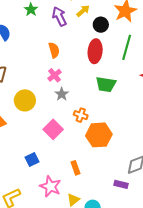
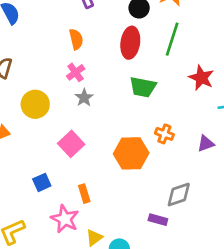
orange cross: (81, 115) -> (164, 134), moved
orange rectangle: (75, 168) -> (84, 194), moved

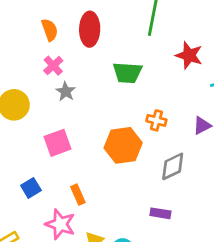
red ellipse: (130, 43) -> (90, 29), moved
pink square: (71, 144) -> (58, 143), turned 30
gray diamond: (179, 195) -> (173, 166), moved

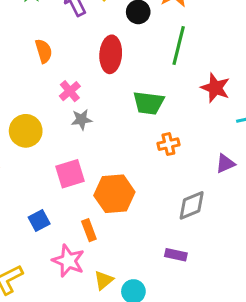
orange semicircle: (50, 30) -> (44, 51), moved
gray star: (66, 92) -> (82, 120), turned 30
orange cross: (156, 120) -> (168, 144), moved, turned -30
orange hexagon: (123, 145) -> (114, 194), moved

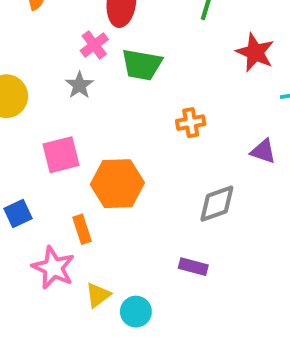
pink cross: (70, 91) -> (94, 45), moved
green trapezoid: (148, 103) -> (142, 65), moved
gray star: (82, 120) -> (79, 85), turned -30
purple triangle: (225, 163) -> (263, 151), turned 40

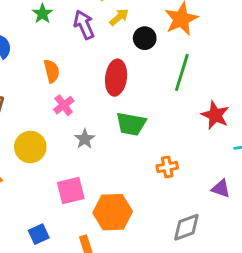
pink cross: (94, 45) -> (64, 105), moved

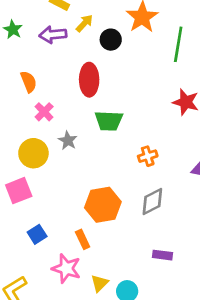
purple arrow: (84, 25) -> (53, 35), turned -64
green line: (182, 72) -> (178, 44), moved
yellow circle: (30, 147) -> (33, 153), moved
pink square: (71, 191) -> (19, 191), moved
gray diamond: (186, 227) -> (152, 201), moved

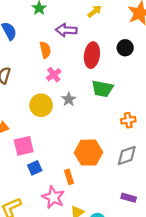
purple arrow: (53, 35) -> (66, 30), moved
black circle: (111, 40) -> (125, 48), moved
pink square: (19, 191) -> (24, 146), moved

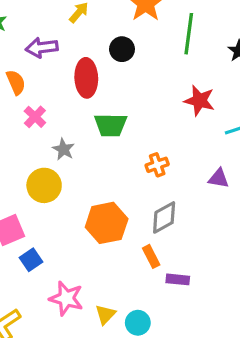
black circle: (125, 48) -> (122, 49), moved
yellow circle: (41, 105) -> (44, 185), moved
orange rectangle: (69, 177) -> (151, 256), moved

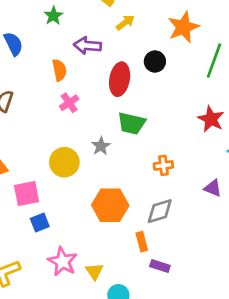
gray star: (63, 149) -> (101, 146), moved
yellow triangle: (105, 314) -> (94, 271), moved, turned -30

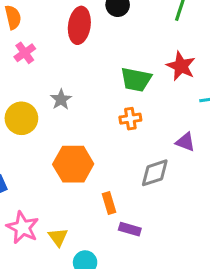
green trapezoid: (131, 123) -> (136, 80), moved
gray diamond: (160, 211) -> (155, 173), moved

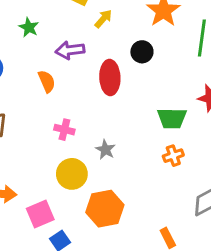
pink cross: (25, 53) -> (64, 130), moved, turned -30
orange hexagon: (73, 164) -> (105, 209), moved

